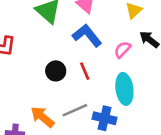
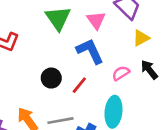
red line: (85, 71) -> (79, 85), turned 48

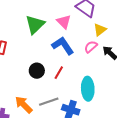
green triangle: (58, 18) -> (35, 25), turned 30
pink semicircle: (121, 73) -> (91, 47), moved

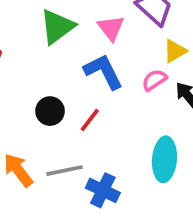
cyan ellipse: (88, 89) -> (164, 159), moved

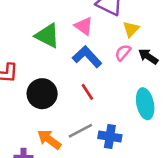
green triangle: (57, 27) -> (47, 36), turned -40
black circle: (50, 111) -> (42, 94), moved, size x1.5
red line: (90, 120) -> (87, 92), turned -54

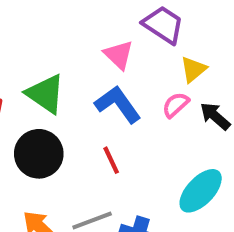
green triangle: (47, 36) -> (45, 94), moved
cyan ellipse: (145, 104) -> (201, 191), turned 48

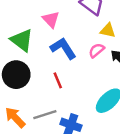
pink triangle: (119, 55) -> (51, 19), moved
yellow triangle: (193, 69) -> (108, 30), turned 49

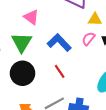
pink triangle: (51, 19) -> (31, 17), moved
green triangle: (22, 40) -> (22, 42), turned 35

